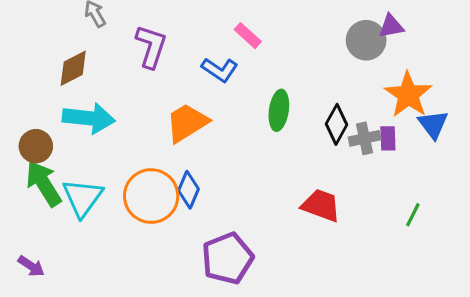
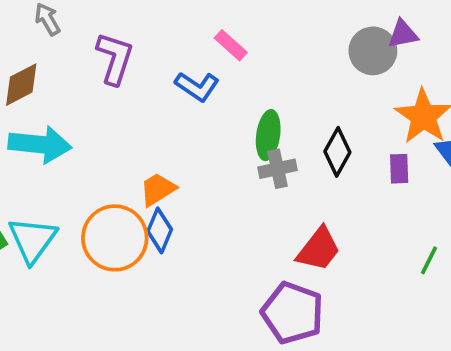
orange trapezoid: (187, 123) -> (158, 189), moved, size x0.7
gray cross: (365, 138) -> (278, 169), moved
red trapezoid: (321, 205) -> (319, 249), turned 108
purple pentagon: (227, 258) -> (292, 313), moved, turned -30

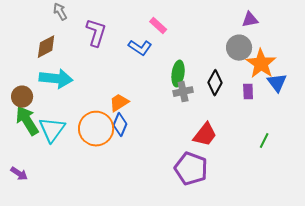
gray circle: (373, 51) -> (239, 48), moved

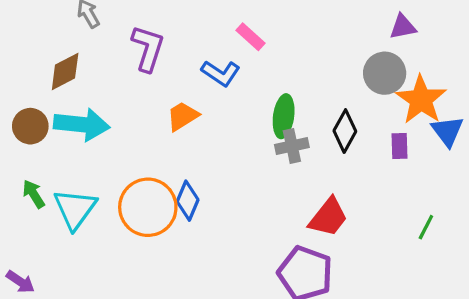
brown circle: (22, 97) -> (30, 126), moved
orange trapezoid: (119, 103) -> (183, 116), moved
green arrow: (27, 121) -> (34, 194), size x0.6

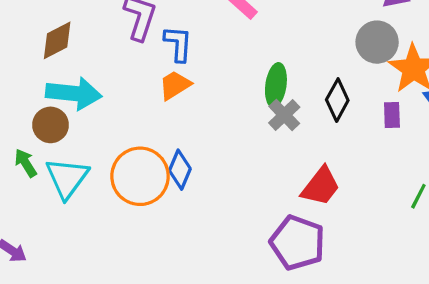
blue L-shape: (221, 73) -> (178, 44), moved, turned -120
brown circle: (30, 126) -> (51, 125), moved
gray cross: (292, 146) -> (284, 115), turned -32

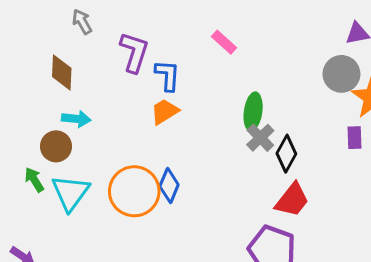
brown diamond: (57, 40) -> (62, 72), turned -60
cyan arrow: (74, 93) -> (76, 119), size x0.6
black diamond: (337, 100) -> (286, 154), moved

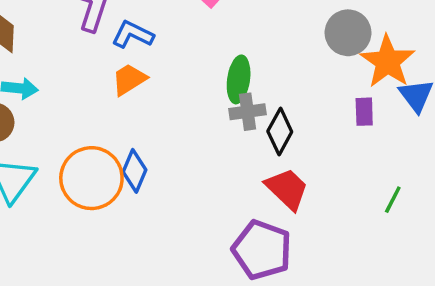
blue L-shape: (168, 75) -> (133, 35), turned -68
gray cross: (260, 138) -> (248, 112), turned 36
red trapezoid: (292, 200) -> (287, 189), turned -84

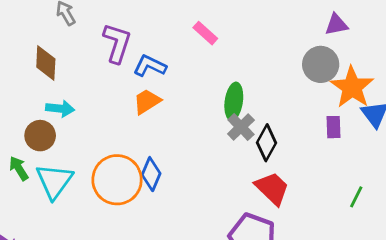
gray cross: (248, 112) -> (241, 127), turned -36

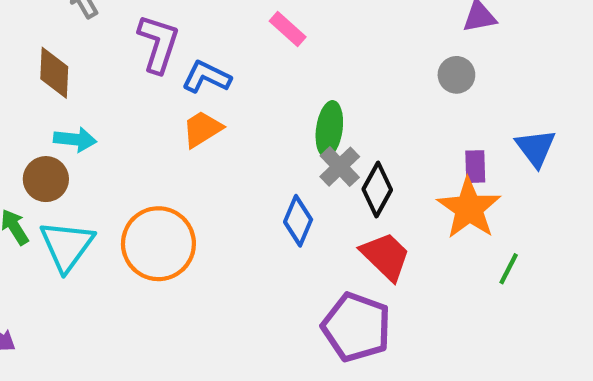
gray circle: (321, 64) -> (456, 75), size x0.7
orange star: (352, 87) -> (469, 208), moved
blue diamond: (151, 174) -> (298, 221), moved

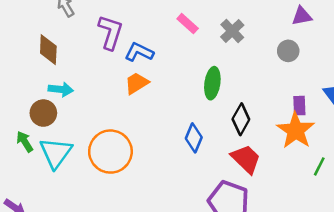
gray cross: (340, 167) -> (232, 31), moved

